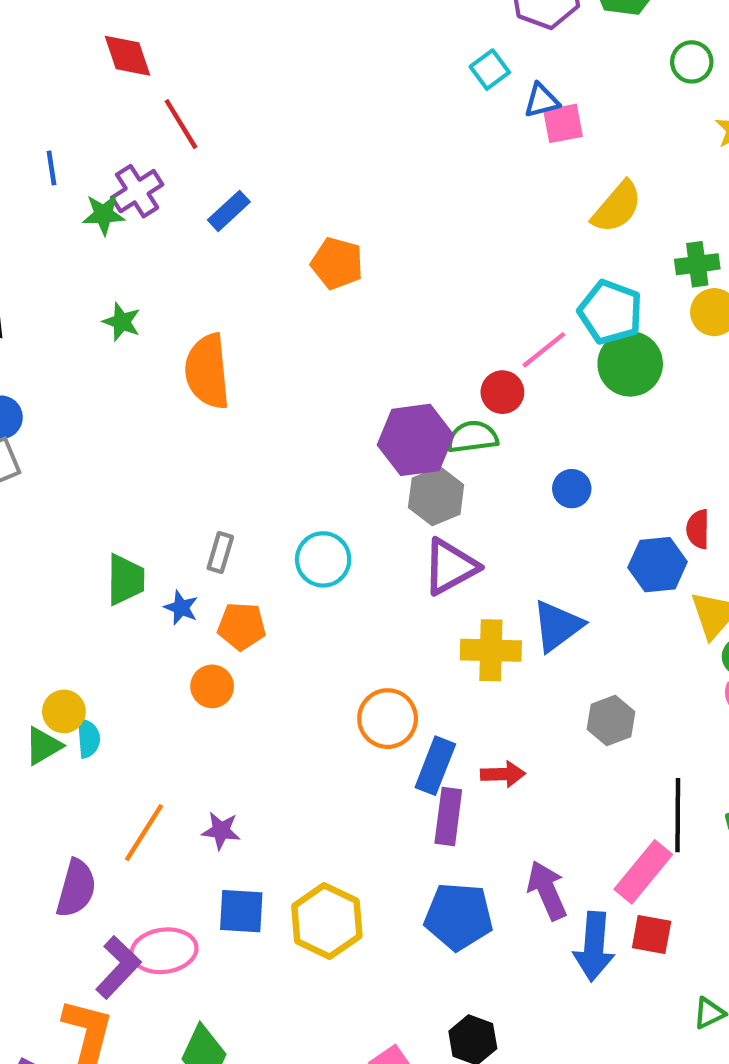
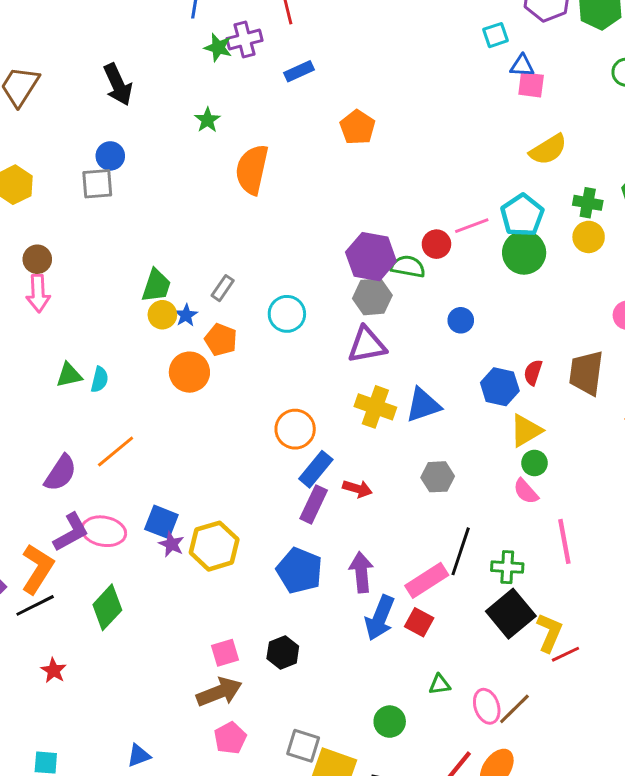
orange circle: (212, 686) -> (189, 372), size x1.4
yellow circle: (64, 711) -> (162, 315), moved
purple star: (221, 831) -> (171, 544), moved

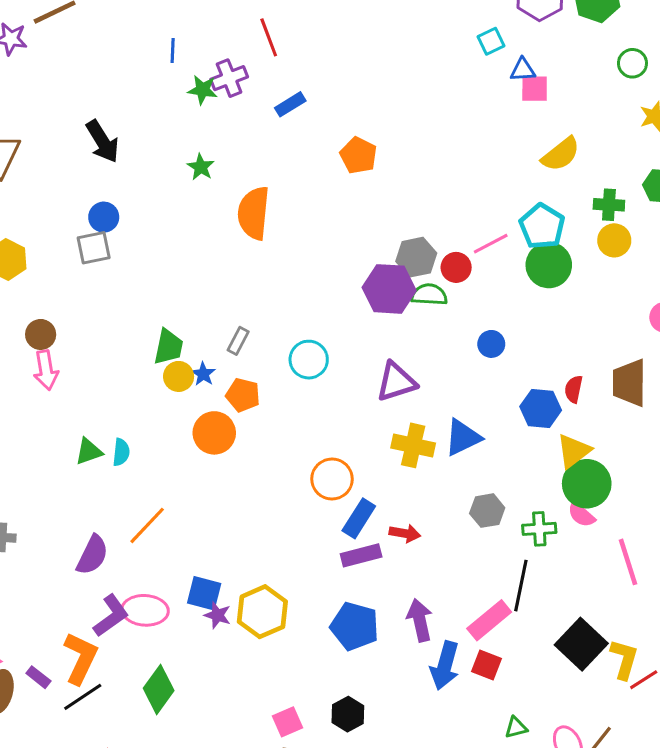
gray hexagon: (372, 297) -> (416, 257), moved
green circle: (534, 463) -> (587, 484), size x1.8
purple rectangle: (314, 504) -> (361, 555), turned 57
green cross: (507, 567) -> (539, 529), moved

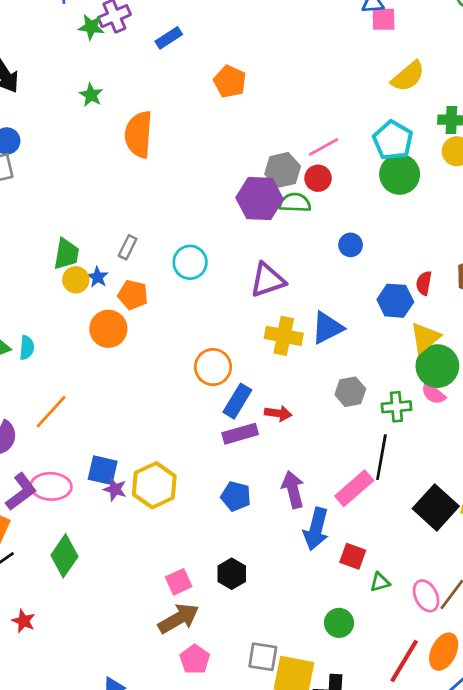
pink line: (491, 244) -> (324, 147), moved
blue pentagon: (355, 626) -> (236, 496), size x0.7
red square: (487, 665) -> (353, 556), moved

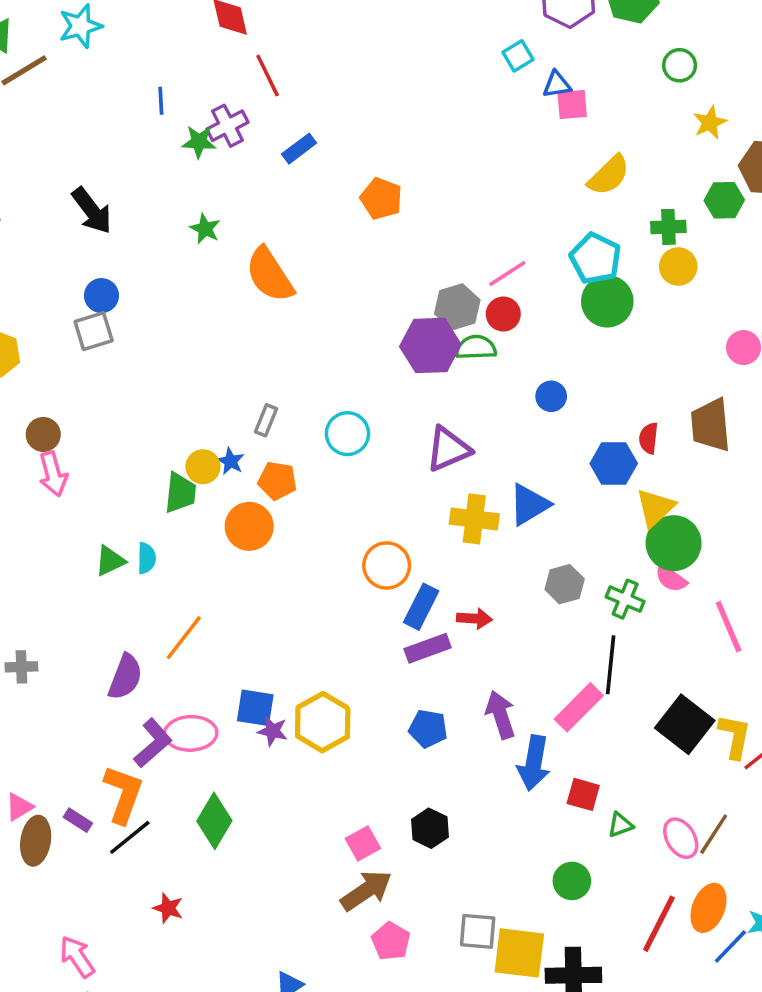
orange semicircle: (139, 134) -> (270, 275), turned -33
green trapezoid: (66, 254) -> (180, 493), moved
green cross: (396, 407) -> (625, 599), turned 32

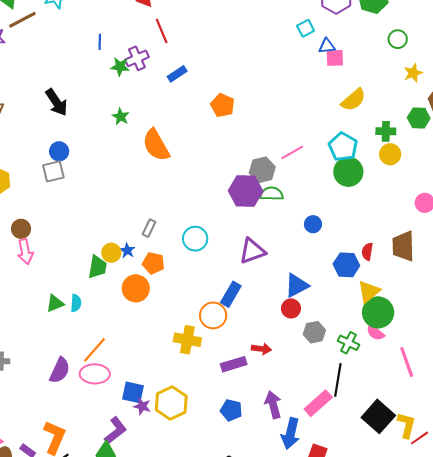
red circle: (503, 314) -> (291, 308), moved
yellow cross: (474, 519) -> (187, 340), moved
blue rectangle: (421, 607) -> (231, 294), moved
pink ellipse: (191, 733) -> (95, 374), moved
purple L-shape: (153, 743) -> (115, 431), moved

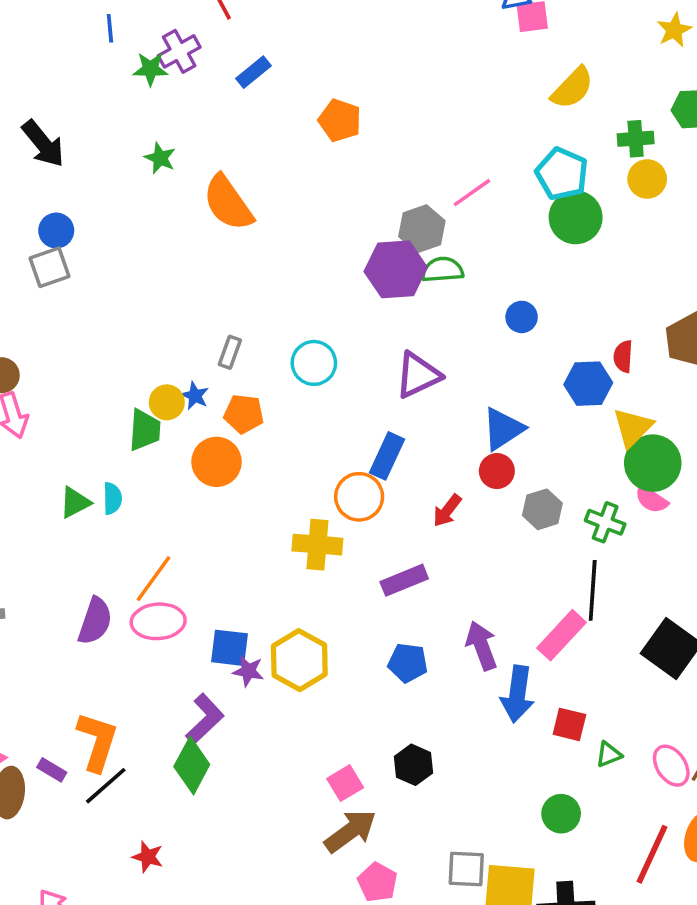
red arrow: (261, 349) -> (447, 511), moved, turned 126

